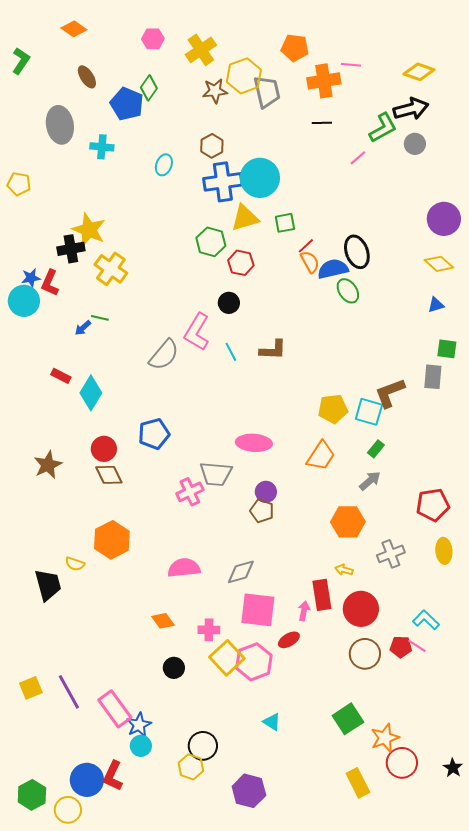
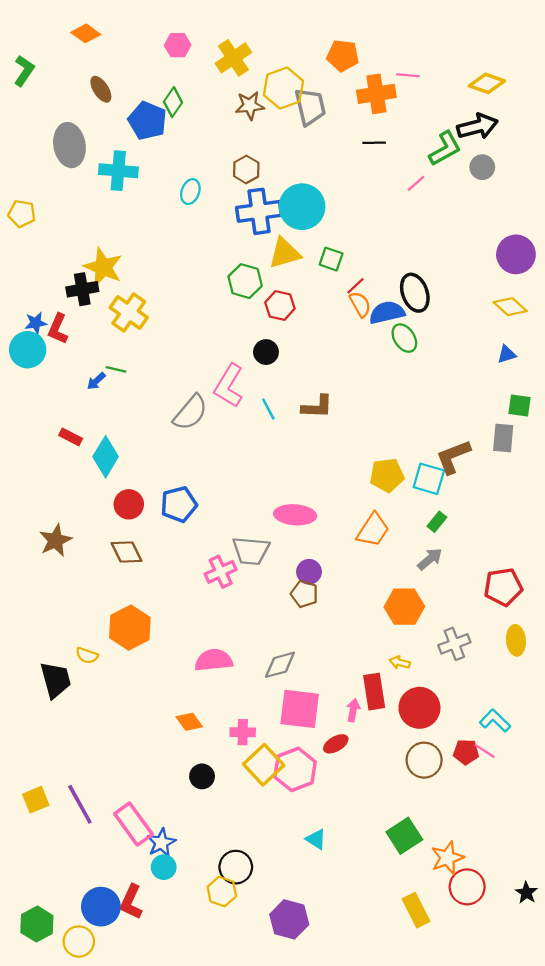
cyan cross: (102, 147) -> (118, 171), size x1.4
green square: (285, 223) -> (331, 259), turned 30
red circle: (104, 449) -> (129, 504), moved

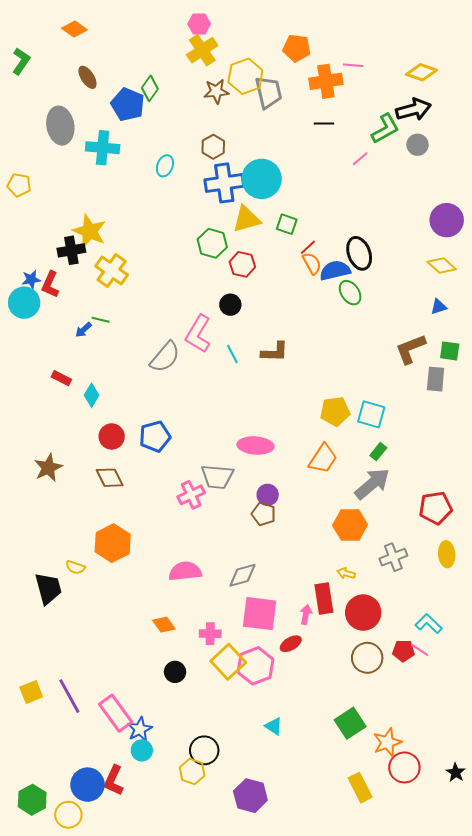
pink hexagon: (178, 45) -> (199, 24), moved
cyan diamond: (106, 457) -> (92, 395), size x0.7
brown L-shape: (453, 457) -> (410, 349), moved
gray arrow: (430, 559) -> (372, 484), size x1.6

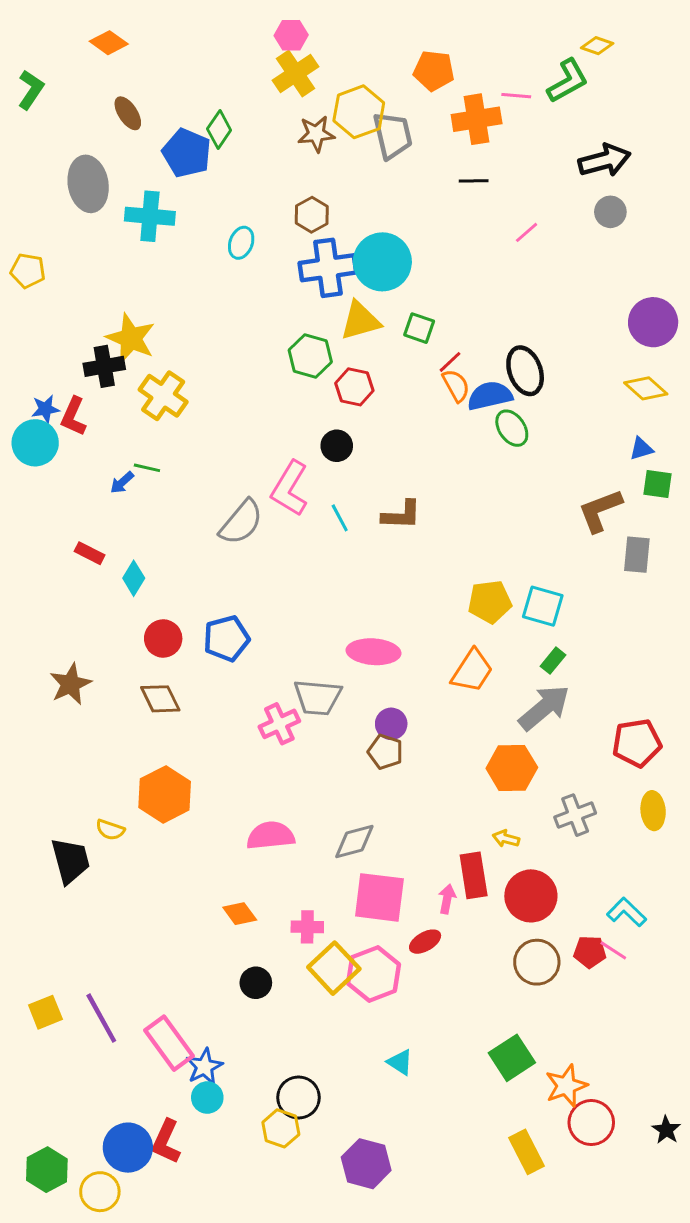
yellow diamond: (422, 72) -> (597, 46), moved, size x0.7
green L-shape: (385, 129) -> (568, 81), moved
green square: (450, 351) -> (657, 484), moved

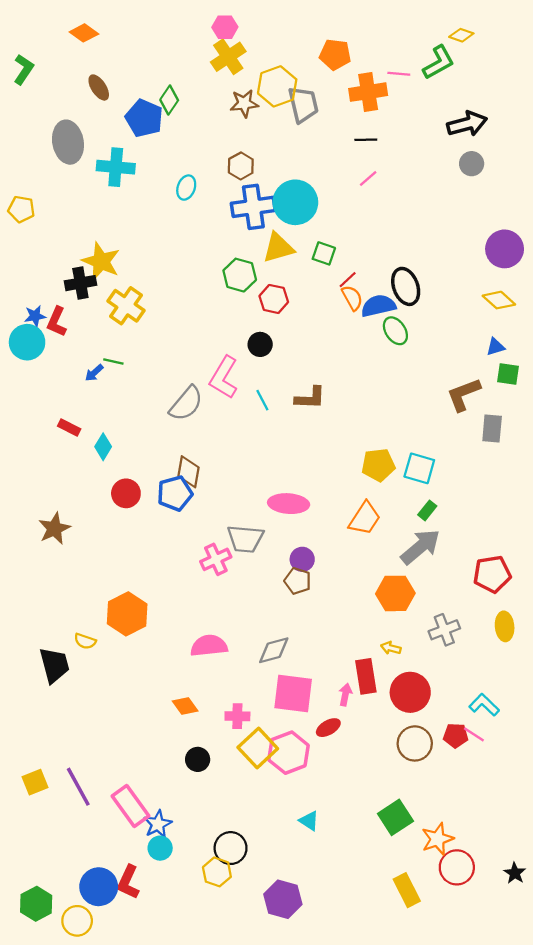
pink line: (527, 232) -> (368, 178), moved
brown diamond: (160, 699) -> (188, 472), moved, turned 36

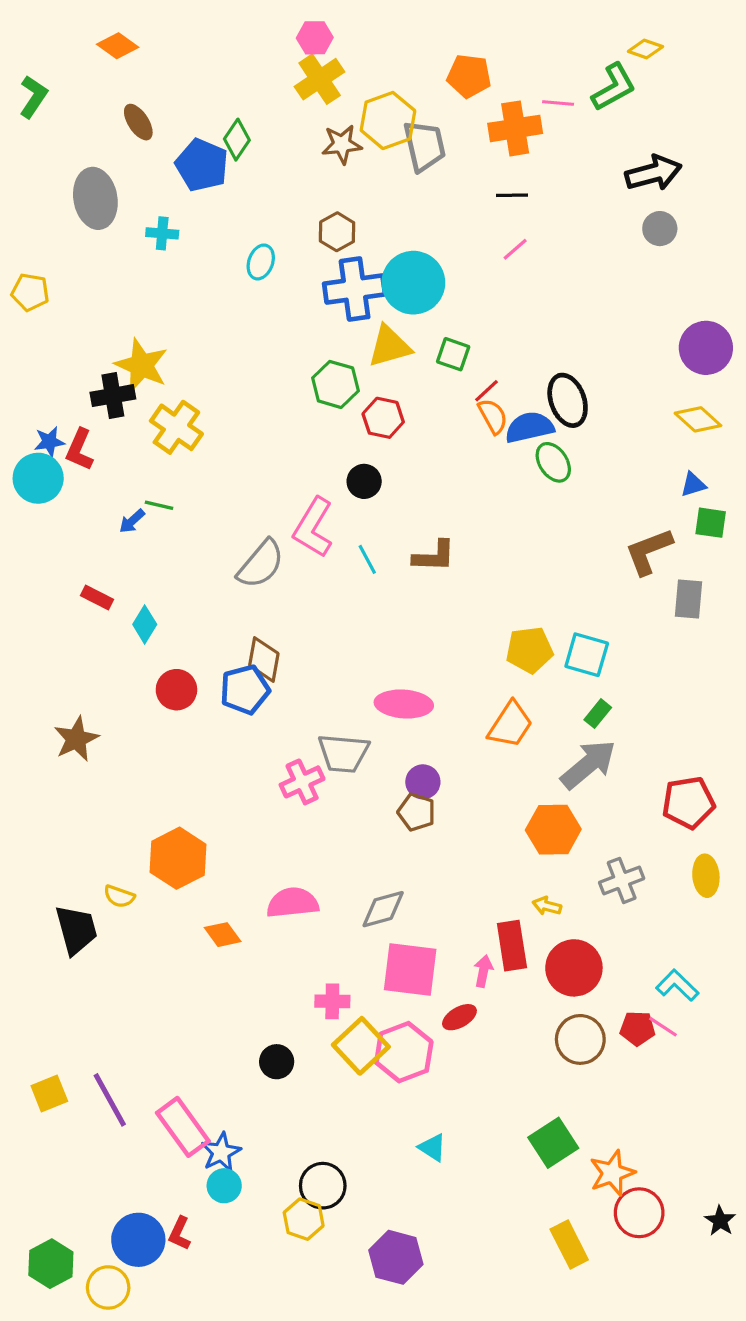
cyan cross: (116, 167) -> (162, 233), size x0.6
orange diamond: (185, 706) -> (223, 935), moved
red L-shape: (128, 882) -> (180, 1233), size x0.7

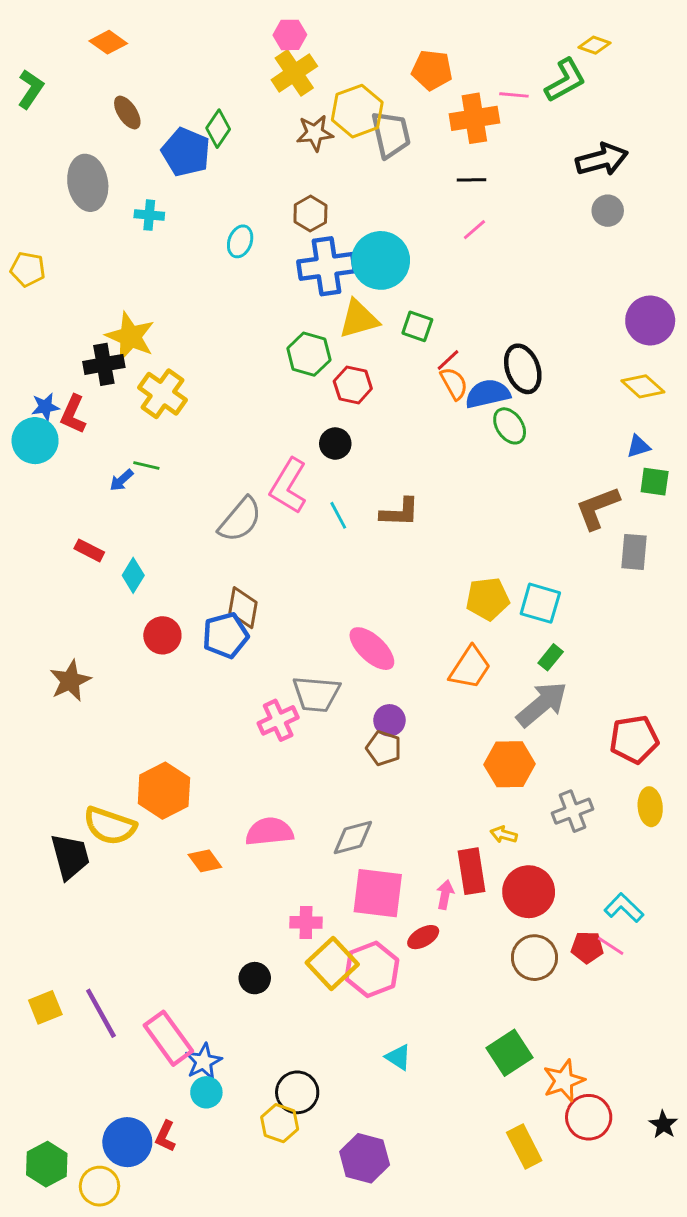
pink ellipse: (404, 704) -> (372, 649), turned 39
yellow semicircle: (119, 896) -> (110, 826), size x1.8

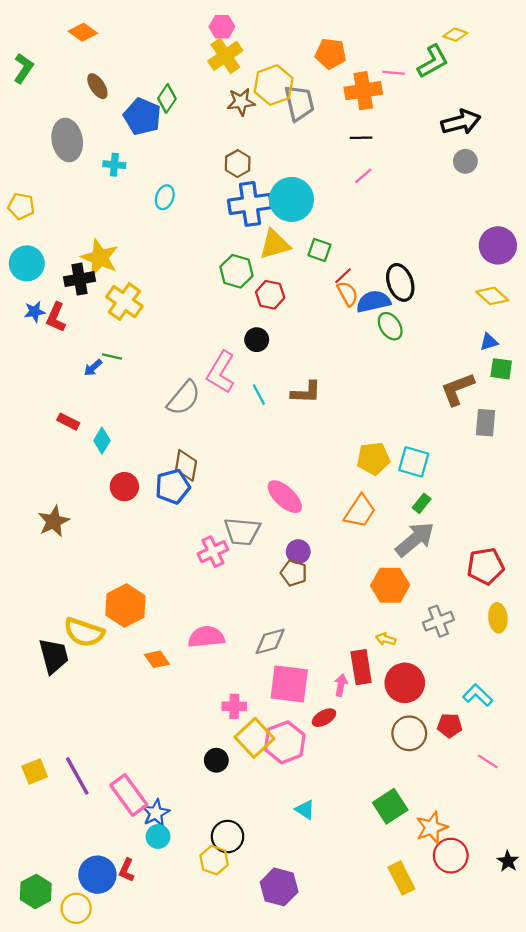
cyan ellipse: (240, 241) -> (165, 197), moved
cyan circle: (35, 441) -> (27, 263), moved
pink line: (611, 946) -> (488, 761), moved
black circle: (255, 978) -> (216, 760), moved

